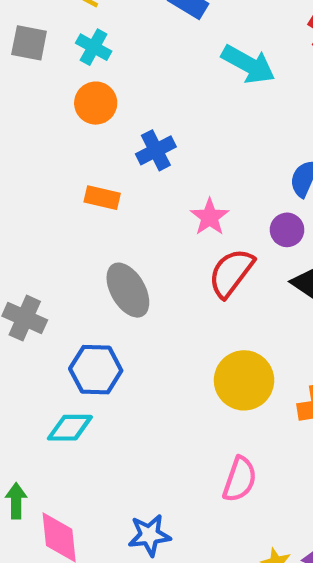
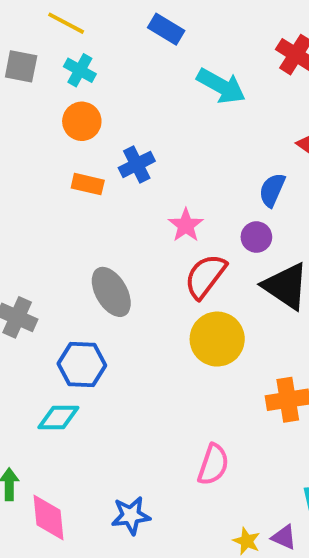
orange rectangle: (102, 198) -> (88, 184), moved
yellow circle: (244, 380) -> (217, 339), moved

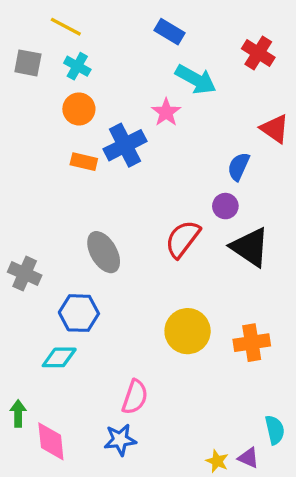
blue rectangle: (166, 29) -> (169, 32), moved
blue cross: (137, 164) -> (125, 145), size x1.4
pink star: (186, 225) -> (166, 112), moved
yellow circle: (217, 339) -> (188, 331), moved
pink semicircle: (213, 465) -> (135, 397), moved

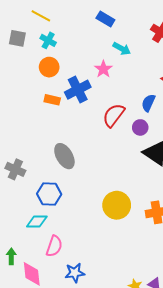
cyan arrow: (196, 79) -> (122, 49), size x0.7
red semicircle: (183, 239) -> (114, 115), moved
pink semicircle: (135, 397) -> (54, 246), moved

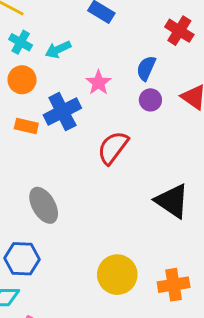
cyan arrow: (122, 49) -> (58, 49), moved, turned 126
blue semicircle: (148, 103) -> (146, 68), moved
purple circle: (140, 127) -> (150, 100), moved

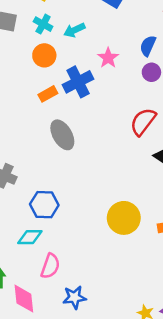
orange rectangle: (26, 126) -> (48, 94), turned -42
red semicircle: (113, 148) -> (143, 122), moved
gray ellipse: (44, 205) -> (62, 135), moved

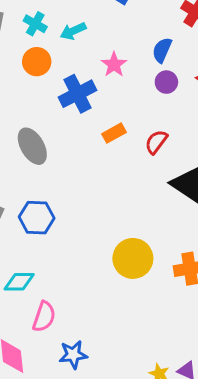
orange rectangle: (48, 94) -> (114, 133), moved
red semicircle: (143, 122) -> (156, 142), size x0.7
gray ellipse: (62, 135) -> (32, 146), moved
blue hexagon: (44, 205) -> (37, 218), moved

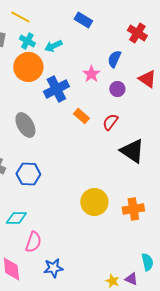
orange circle: (37, 62) -> (28, 67), size x1.5
pink star: (114, 65) -> (91, 74), moved
purple circle: (166, 82) -> (117, 89), moved
orange rectangle: (114, 133) -> (81, 116), turned 70

